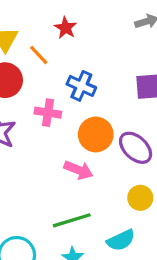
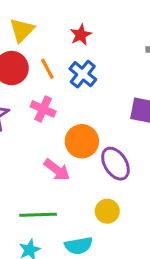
orange line: (39, 55) -> (47, 69), moved
blue cross: (81, 86) -> (83, 74), moved

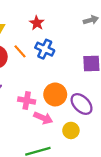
pink cross: (43, 109) -> (27, 101), moved
yellow circle: (107, 211) -> (71, 130), moved

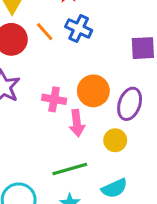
purple ellipse: (82, 104) -> (130, 104), turned 65
pink arrow: (43, 118) -> (77, 123), turned 60

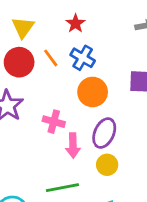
orange circle: (93, 91) -> (93, 92), moved
purple ellipse: (130, 104) -> (104, 133), moved

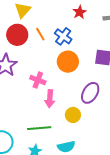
red star: (75, 23) -> (80, 12), moved
purple ellipse: (104, 133) -> (90, 93), moved

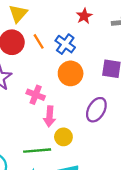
yellow circle: (73, 115) -> (63, 137), moved

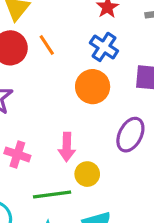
blue cross: (65, 44) -> (104, 47), moved
pink cross: (36, 95) -> (17, 154), moved

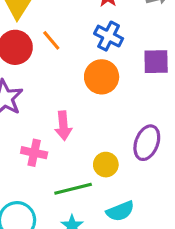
purple ellipse: (130, 135) -> (147, 143), moved
pink arrow: (67, 147) -> (63, 126), moved

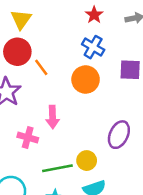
orange line: (51, 40) -> (41, 67), moved
yellow circle: (106, 165) -> (87, 161), moved

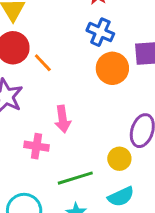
orange circle: (86, 80) -> (112, 68), moved
yellow circle: (87, 161) -> (119, 159), moved

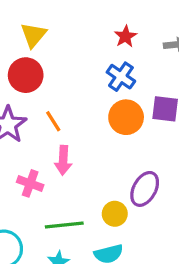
orange line: (43, 63) -> (53, 121), moved

